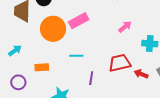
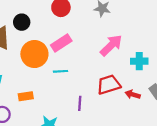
pink arrow: (125, 27) -> (111, 45), size x1.6
cyan line: (76, 56) -> (60, 71), moved

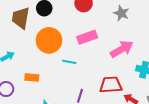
pink rectangle: (61, 43) -> (87, 37), moved

